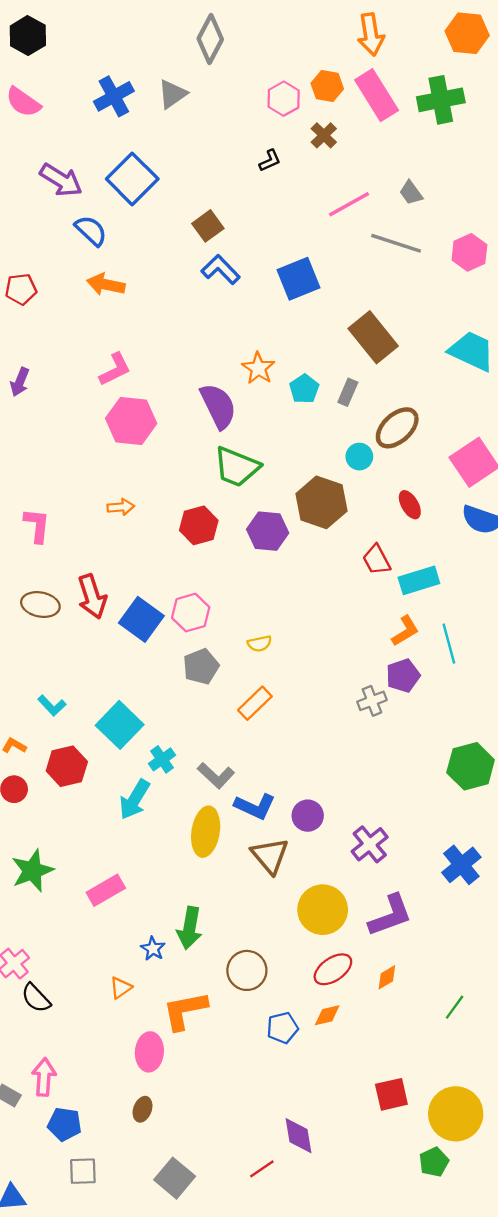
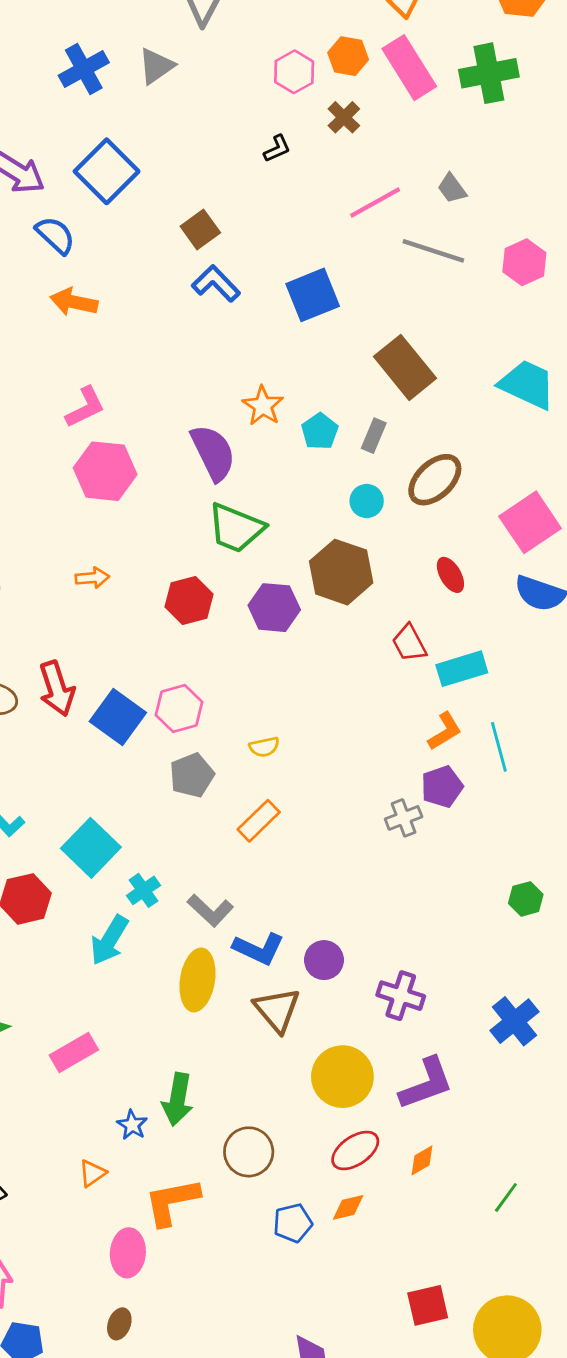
cyan circle: (359, 457) -> (367, 501), moved
green hexagon: (471, 766) -> (526, 899), size x0.6
purple cross: (370, 844) -> (401, 996), turned -33

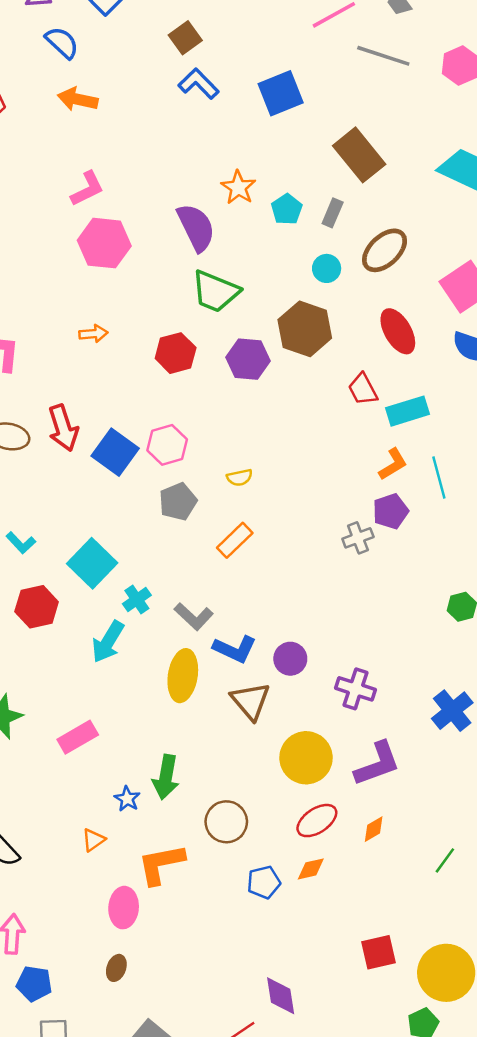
red ellipse: (450, 575) -> (398, 331), size x1.5

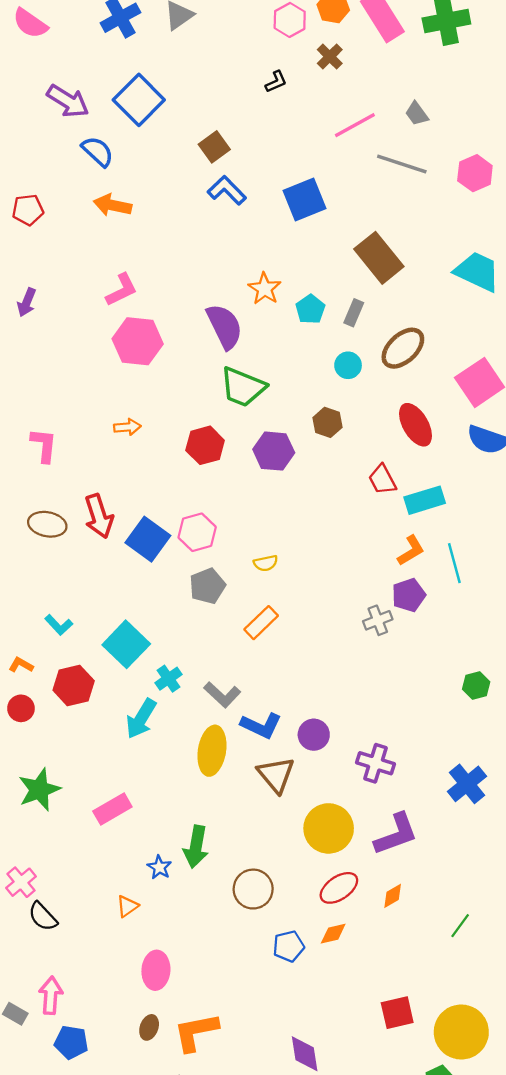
brown hexagon: (305, 329) -> (327, 422), size x0.6
orange L-shape: (161, 864) -> (196, 1032), moved

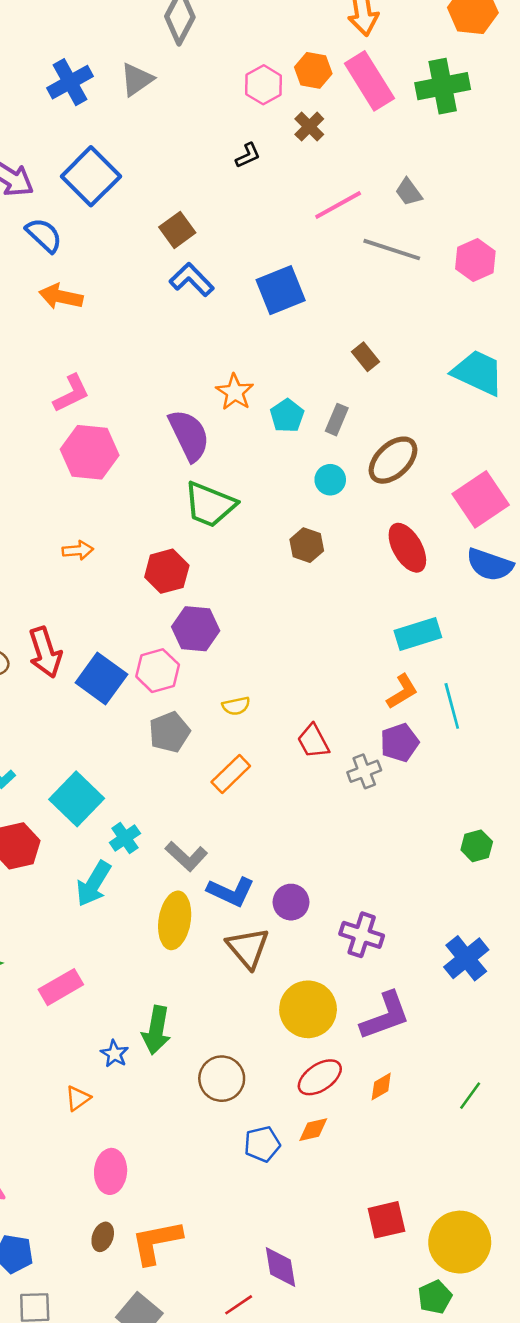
brown rectangle: (379, 258) -> (366, 357), size x0.5
purple hexagon: (274, 451) -> (196, 629), moved
red trapezoid: (382, 480) -> (313, 741), moved
green line: (460, 926) -> (470, 1096), moved

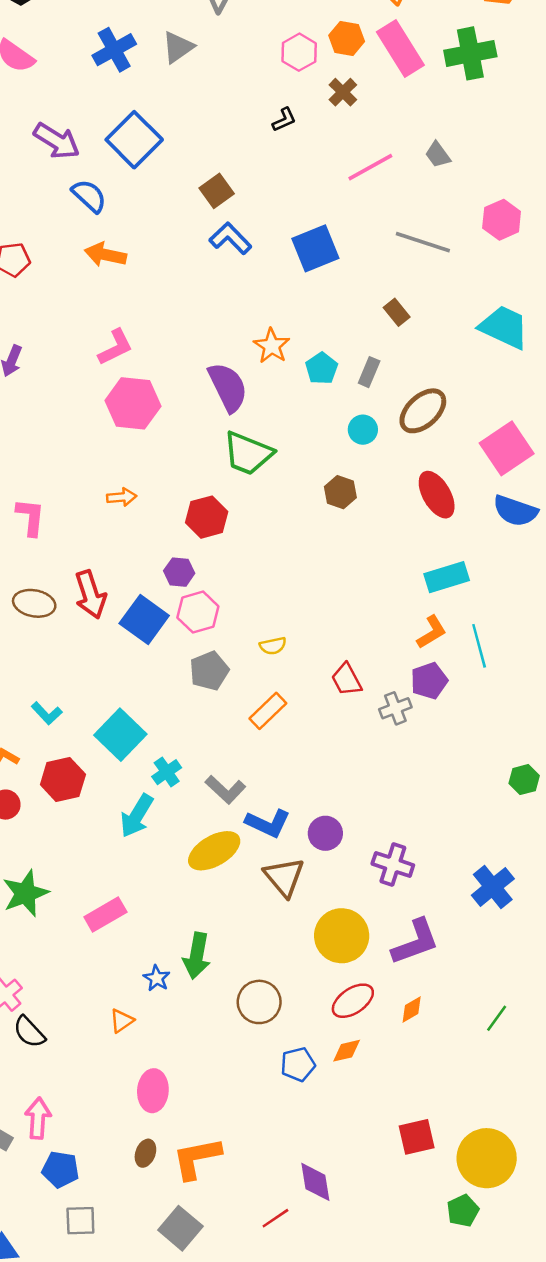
gray line: (392, 250) -> (423, 242), moved
purple hexagon: (196, 629) -> (179, 572), moved, size x0.7
green hexagon: (477, 846) -> (524, 780), moved
yellow ellipse: (175, 920) -> (214, 851), turned 51

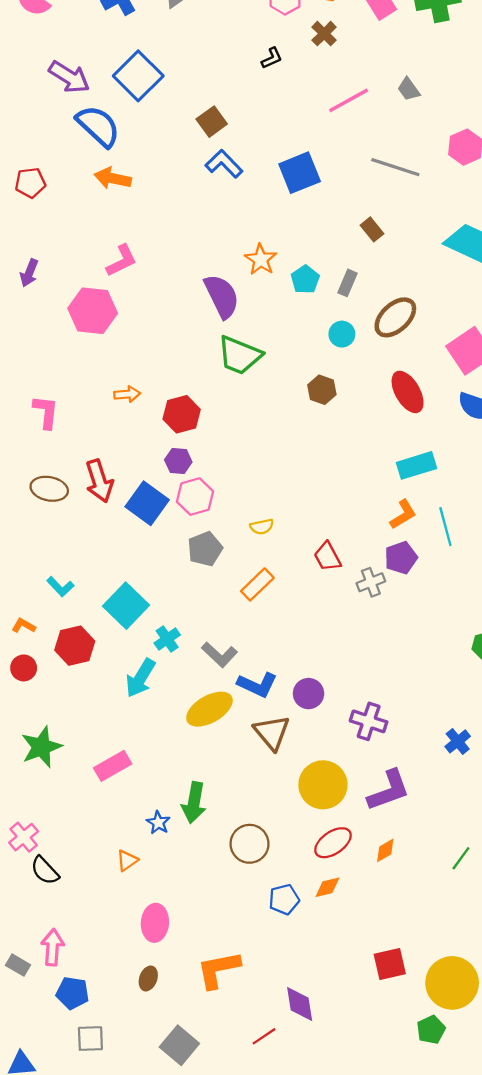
blue semicircle: (89, 196) -> (98, 126), size x1.4
pink hexagon: (133, 403) -> (93, 311), moved
red hexagon: (207, 517) -> (182, 414), moved
blue cross: (493, 887) -> (458, 741), size x0.7
orange L-shape: (197, 1158) -> (218, 970), moved

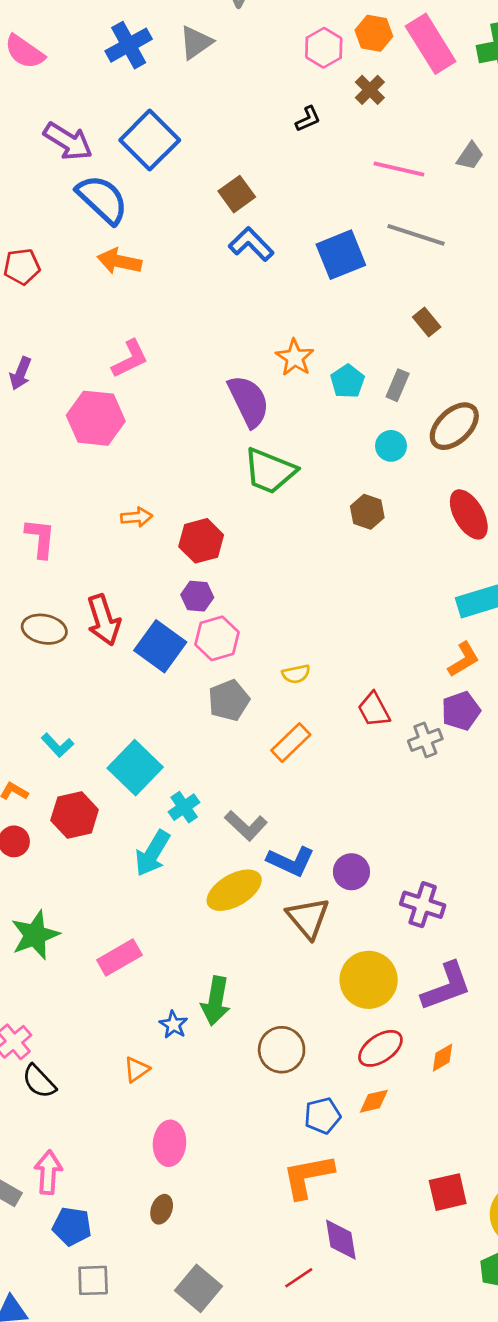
gray trapezoid: (409, 89) -> (470, 156), turned -110
pink line: (349, 100) -> (399, 169), turned 42
gray line: (395, 167) -> (416, 235), moved
orange L-shape: (218, 970) -> (308, 1176), moved

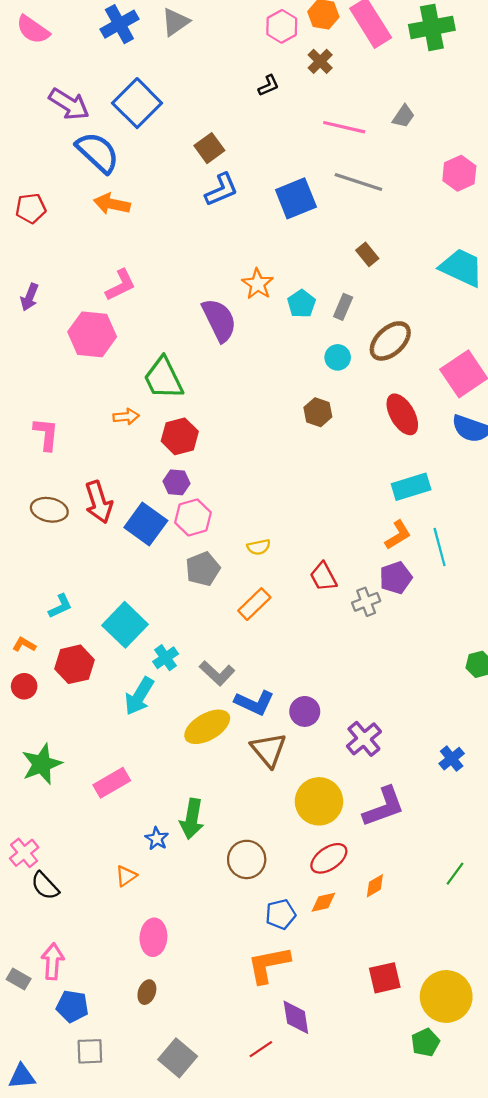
blue L-shape: (251, 244) -> (221, 190), turned 111
green trapezoid: (270, 471) -> (163, 378), moved, turned 42
cyan L-shape: (57, 745) -> (60, 606), turned -72
purple cross: (423, 905) -> (364, 739), turned 32
orange diamond: (442, 1058) -> (375, 886), moved

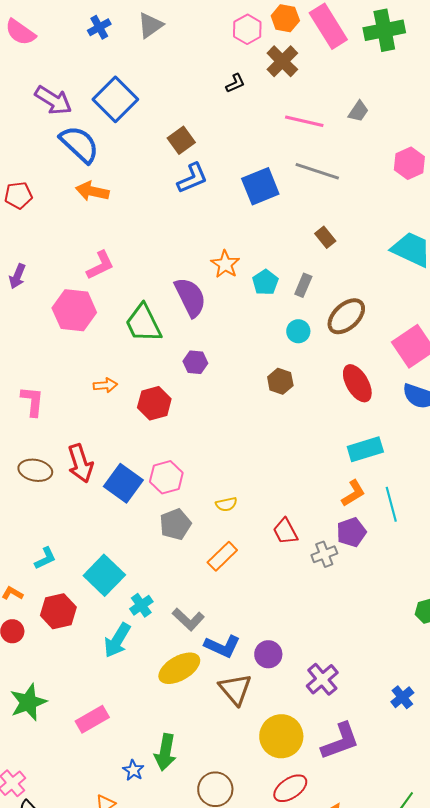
blue cross: (119, 24) -> (99, 27), size x0.7
brown cross: (320, 61) -> (282, 61), size x1.4
green trapezoid: (163, 378) -> (143, 323), moved
purple hexagon: (176, 482) -> (195, 362), moved

